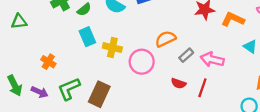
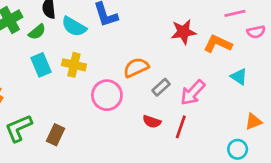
yellow cross: (112, 48) -> (74, 65), moved
pink arrow: (212, 59) -> (193, 93), turned -60
brown rectangle: (99, 94) -> (56, 135), size x0.7

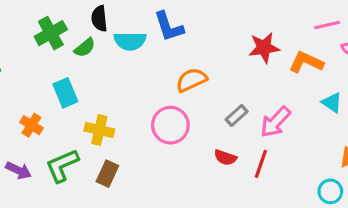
cyan semicircle: (74, 27) -> (130, 41), turned -30
cyan rectangle: (41, 65) -> (65, 93), moved
yellow cross: (74, 65) -> (99, 130), moved
orange semicircle: (136, 67) -> (191, 80), moved

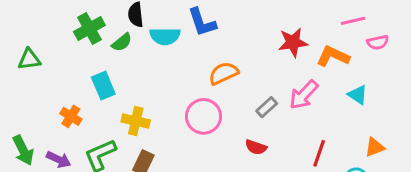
pink arrow: (275, 122) -> (304, 95), moved
red line: (261, 164) -> (319, 153), moved

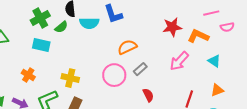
cyan rectangle: (103, 86) -> (41, 45), moved, turned -54
gray rectangle: (267, 107) -> (140, 69), moved
red semicircle: (256, 147) -> (148, 95), turned -136
orange triangle: (375, 147) -> (217, 90), moved

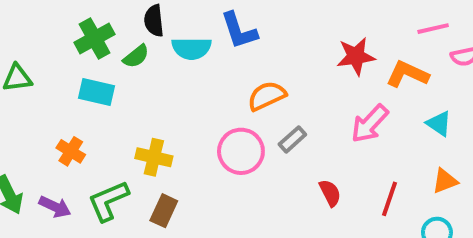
red semicircle: (148, 95) -> (330, 193), moved

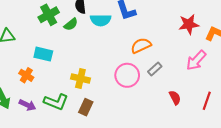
cyan rectangle: (96, 92) -> (43, 54), moved
orange cross: (71, 151) -> (26, 75), moved
green L-shape: (108, 201) -> (56, 102), turned -135

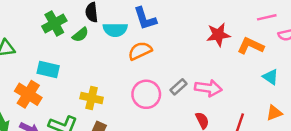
orange semicircle: (141, 46) -> (140, 51), moved
pink arrow: (196, 60) -> (208, 88), moved, turned -125
orange cross: (26, 75) -> (28, 94), size x1.5

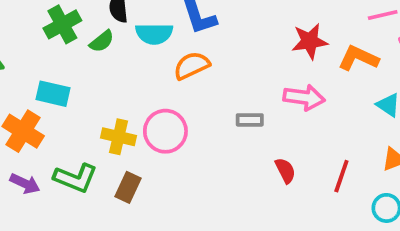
gray rectangle: (179, 87) -> (250, 120), turned 42
pink arrow: (208, 88) -> (304, 97), moved
pink circle: (146, 94) -> (165, 131), moved

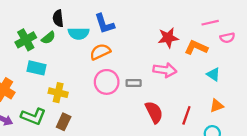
green cross: (62, 24) -> (26, 40), moved
cyan rectangle: (53, 94) -> (37, 68), moved
pink circle: (165, 131) -> (107, 82), moved
red semicircle: (285, 170) -> (154, 112), size x1.5

